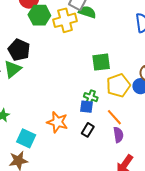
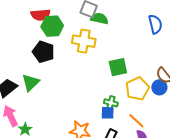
yellow cross: (65, 20) -> (84, 41), moved, turned 30
black pentagon: (19, 50) -> (43, 52), moved

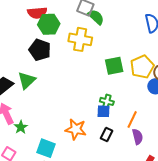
green semicircle: (99, 19) -> (96, 17), turned 30
yellow pentagon: (137, 89) -> (142, 67), moved
orange line: (136, 121) -> (132, 119), turned 72

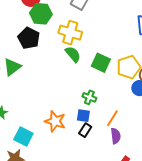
green semicircle: (96, 17) -> (73, 54), moved
green square: (114, 66) -> (101, 63), turned 30
blue square: (103, 111) -> (83, 116), moved

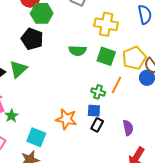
yellow cross: (70, 33) -> (106, 24), moved
green semicircle: (73, 54) -> (77, 51), turned 138
orange line: (112, 118) -> (117, 85), moved

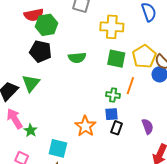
green semicircle: (77, 51) -> (77, 58), moved
orange star: (66, 119) -> (85, 126), turned 30

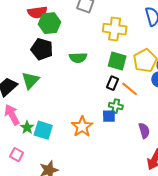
orange line: (130, 86) -> (130, 89), turned -72
green cross: (113, 95) -> (116, 106), moved
black rectangle: (117, 128) -> (112, 83), moved
cyan square: (58, 148) -> (43, 130), moved

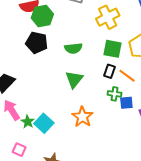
yellow cross: (115, 29) -> (108, 17), turned -30
green triangle: (30, 80) -> (74, 79), moved
blue square: (109, 116) -> (126, 103), moved
cyan square: (43, 130) -> (44, 123), turned 30

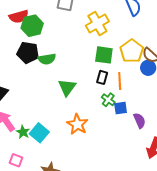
green semicircle: (73, 48) -> (47, 59), moved
orange line: (127, 76) -> (120, 81), turned 54
green cross: (115, 94) -> (108, 100), turned 32

